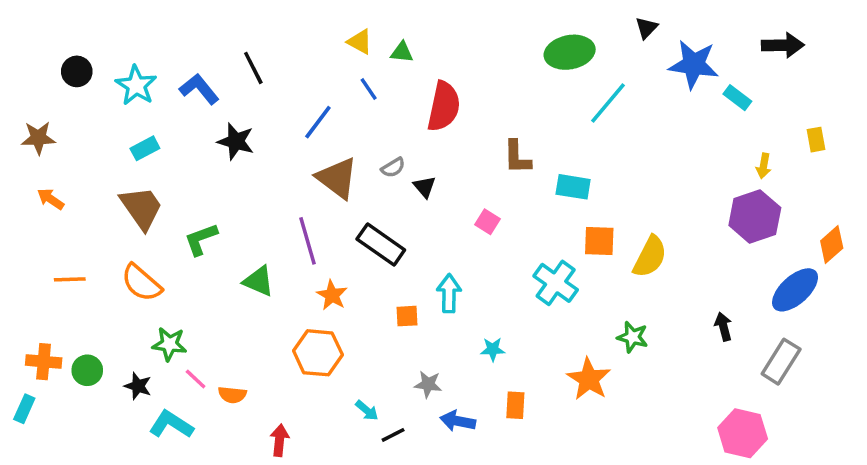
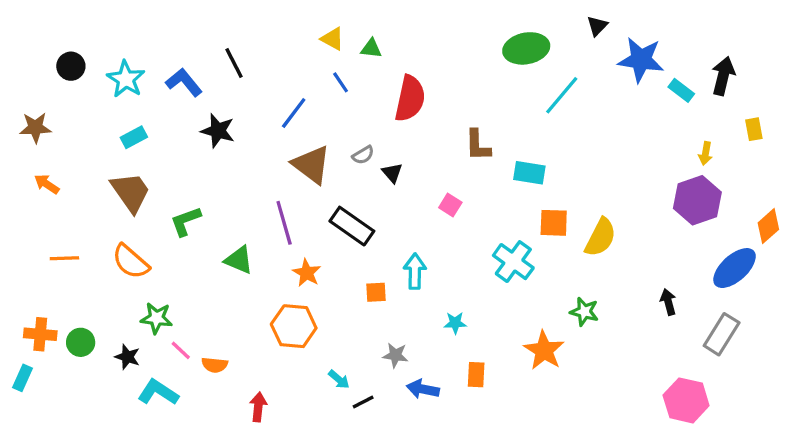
black arrow: (783, 45) -> (723, 76), moved, turned -75

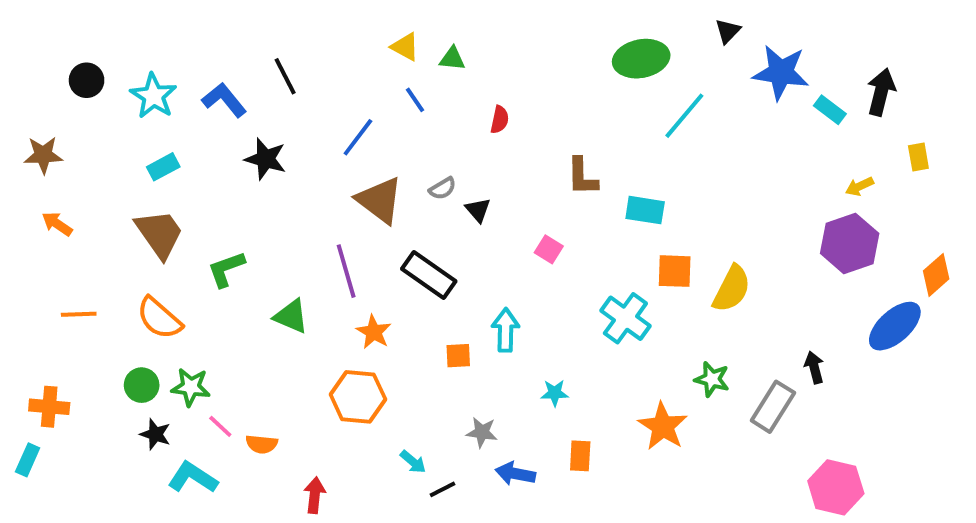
red semicircle: (410, 98) -> (500, 120), size x0.5
yellow arrow: (705, 153) -> (859, 186), turned 55
gray rectangle: (722, 334) -> (773, 407), moved
green circle: (81, 342) -> (142, 385), moved

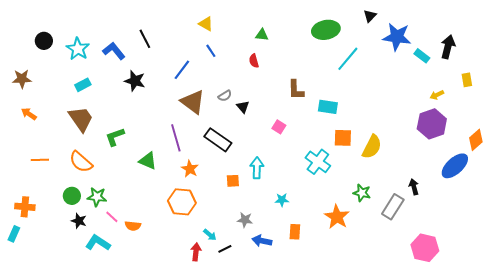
green triangle: (452, 59) -> (262, 35), moved
red semicircle: (500, 120) -> (254, 61), turned 152
red arrow: (315, 495) -> (196, 252), moved

